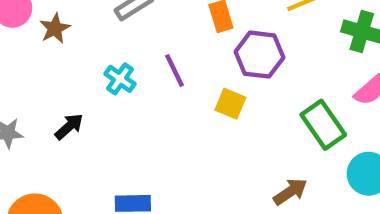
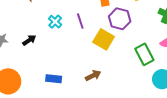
yellow square: (230, 104) -> (104, 39), size x1.5
brown arrow: (290, 192) -> (93, 76), moved

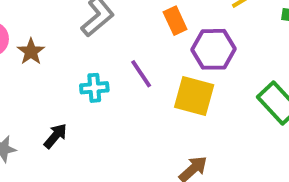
cyan cross: (55, 22) -> (94, 88), turned -32

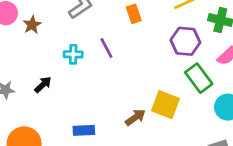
purple hexagon: (214, 49) -> (185, 41), moved
yellow square: (194, 96) -> (166, 105), moved

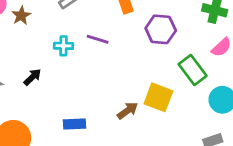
purple hexagon: (185, 41) -> (161, 29), moved
purple line: (106, 48) -> (98, 39), turned -45

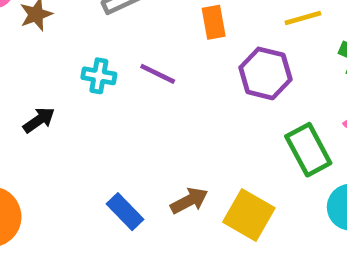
yellow square: (158, 97) -> (249, 215), moved
blue rectangle: (74, 124) -> (125, 212), moved, turned 40

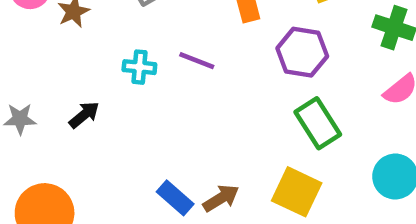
green rectangle: (308, 150) -> (318, 123), moved
brown arrow: (189, 201) -> (221, 198), moved

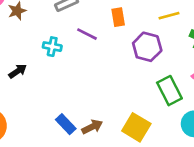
purple line: (197, 61) -> (87, 34), moved
green rectangle: (318, 123) -> (169, 91), moved

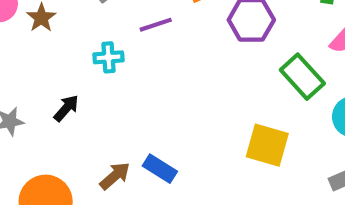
purple line: (87, 34) -> (156, 25), turned -30
brown arrow: (92, 127) -> (115, 176), moved

